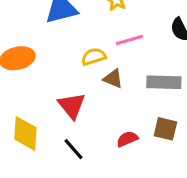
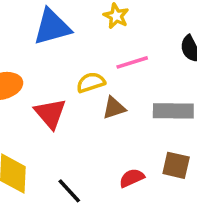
brown triangle: (113, 79) -> (114, 108), turned -40
red triangle: (72, 106) -> (50, 113), moved

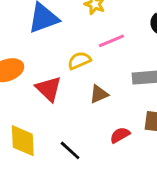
brown triangle: (114, 108) -> (99, 94), moved

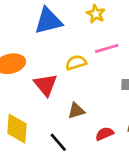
brown triangle: (99, 94) -> (76, 111), moved

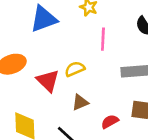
pink line: (107, 48) -> (103, 39), turned -65
yellow semicircle: (76, 63) -> (75, 69), moved

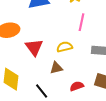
yellow semicircle: (75, 69) -> (65, 47), moved

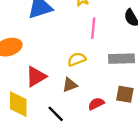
red triangle: (34, 47) -> (36, 77), moved, turned 42

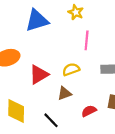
red triangle: (36, 77) -> (39, 75), moved

